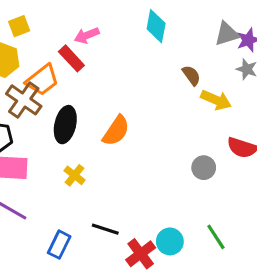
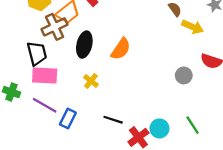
brown cross: (24, 100) -> (55, 27), turned 30
blue rectangle: (59, 245) -> (68, 119), moved

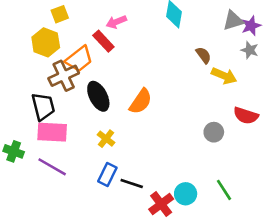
black ellipse: (84, 45) -> (98, 96), turned -40
blue rectangle: (68, 119) -> (107, 175), moved

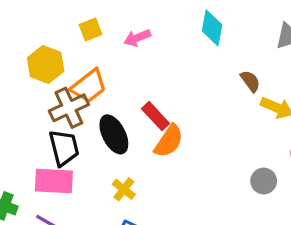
yellow square: (60, 14) -> (91, 30), moved
red rectangle: (103, 41) -> (155, 116), moved
black trapezoid: (43, 107) -> (64, 148), moved

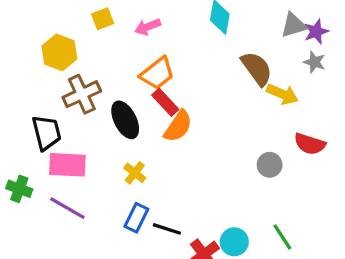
brown semicircle: (250, 81) -> (257, 69), size x1.6
orange trapezoid: (89, 86) -> (157, 73), moved
black trapezoid: (64, 148) -> (47, 133), moved

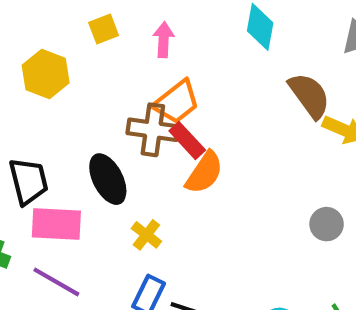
pink arrow: (148, 27) -> (164, 40), turned 115
brown cross: (82, 94) -> (153, 130), moved, turned 33
black ellipse: (125, 120) -> (108, 179), moved

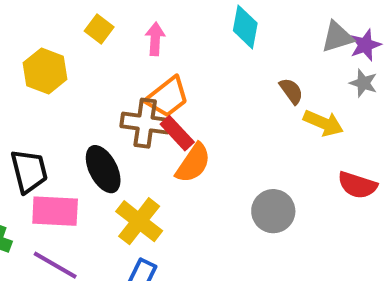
yellow square: (104, 29) -> (99, 29), turned -32
brown semicircle: (309, 95) -> (291, 91), size x0.6
gray circle: (327, 224) -> (273, 211), moved, size x1.4
yellow cross: (146, 235) -> (139, 221), size x1.6

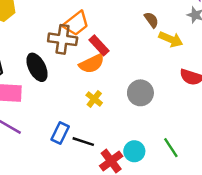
red rectangle: (177, 133) -> (99, 45), moved
orange semicircle: (193, 163) -> (92, 64), turned 30
yellow cross: (139, 221) -> (94, 99), moved, size x0.6

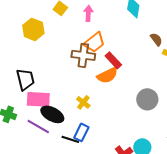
black ellipse: (37, 67) -> (52, 114), moved, turned -35
yellow cross: (94, 99) -> (83, 102), moved
black line: (83, 142) -> (70, 139), moved

